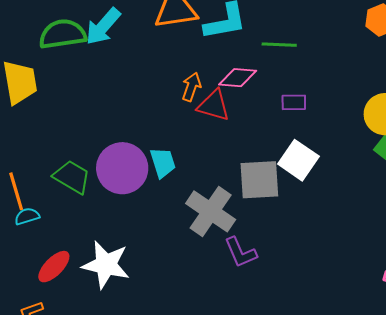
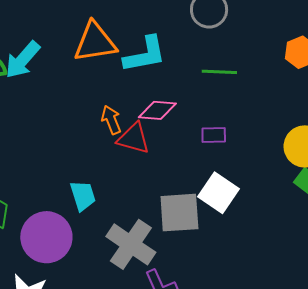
green line: (279, 45) -> (219, 72), moved
orange arrow: (191, 87) -> (111, 120), turned -40
purple circle: (122, 168) -> (46, 237), moved

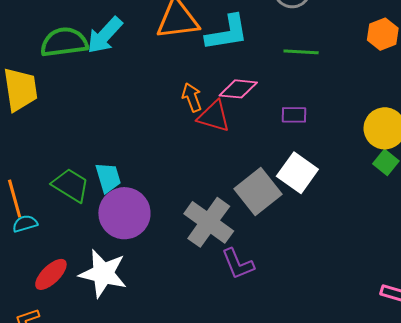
cyan trapezoid: (83, 196) -> (108, 178), moved
gray square: (179, 213) -> (258, 192), turned -36

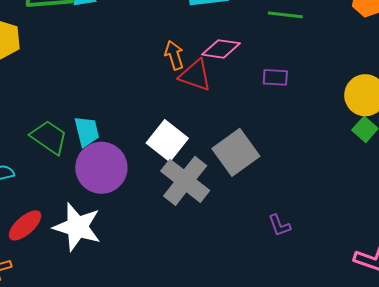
white square: (297, 173) -> (167, 141), moved
purple L-shape: (238, 264) -> (279, 225), moved, size x0.7

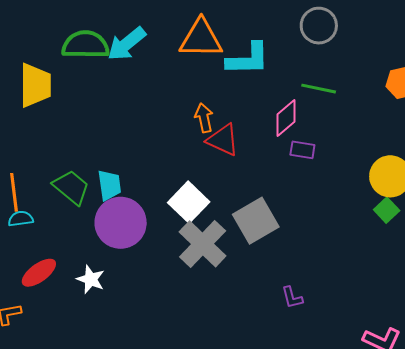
pink diamond: (221, 49) -> (286, 118), moved, turned -54
white star: (77, 227) -> (91, 279), size x0.6

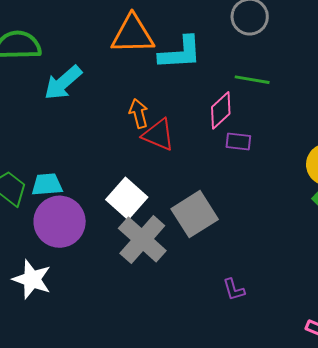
cyan arrow: (127, 44) -> (63, 83), moved
cyan trapezoid: (109, 185) -> (47, 185), turned -84
white star: (91, 279) -> (32, 279), size x1.4

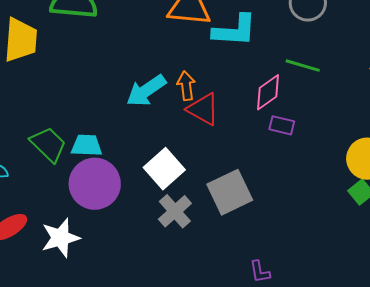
cyan arrow: (63, 83) -> (146, 91), moved
gray cross: (142, 240) -> (175, 211), size x0.7
white star: (32, 279) -> (60, 238), turned 30

